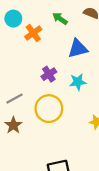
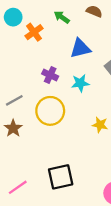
purple cross: (49, 74) -> (50, 75), turned -32

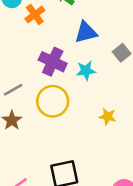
purple cross: (50, 75) -> (53, 62), size x1.5

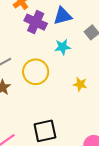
purple cross: (53, 62) -> (36, 22), moved

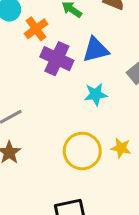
yellow circle: (36, 72) -> (82, 151), moved

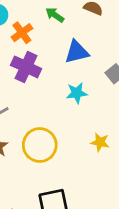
purple cross: (57, 59) -> (26, 67), moved
yellow circle: (82, 151) -> (40, 145), moved

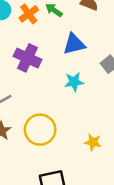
orange cross: (22, 33) -> (29, 14), moved
yellow star: (100, 142) -> (93, 142), moved

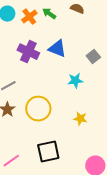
blue triangle: (74, 44) -> (57, 49), moved, turned 36
cyan star: (74, 82) -> (75, 81), moved

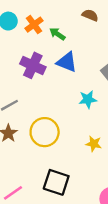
green arrow: (49, 14) -> (57, 34), moved
black square: (48, 152) -> (56, 182), turned 30

